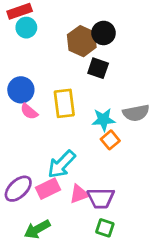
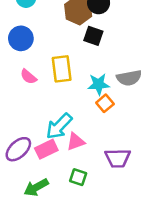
blue circle: (21, 90) -> (21, 38), moved
pink triangle: (79, 194) -> (76, 142), moved
purple trapezoid: (101, 198) -> (118, 158), moved
green square: (105, 228) -> (78, 177), moved

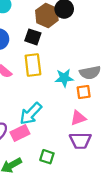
black square: (93, 36) -> (33, 37), moved
orange square: (105, 103) -> (84, 92), moved, turned 32
pink triangle: (76, 142) -> (78, 118), moved

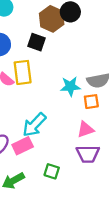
yellow rectangle: (33, 65) -> (23, 72), moved

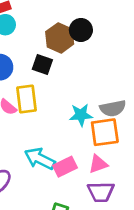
orange square: (91, 102) -> (105, 132), size x1.6
cyan arrow: (34, 125) -> (40, 159), turned 72
pink rectangle: (23, 146) -> (65, 167), moved

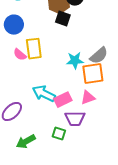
black square: (42, 64) -> (63, 19), moved
gray semicircle: (113, 108) -> (99, 56), turned -30
purple trapezoid: (101, 192) -> (75, 119), moved

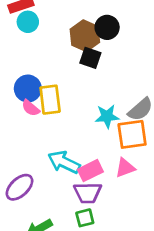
blue circle: (14, 25) -> (28, 89), moved
purple trapezoid: (75, 119) -> (88, 193), moved
green square: (59, 134) -> (85, 218), turned -32

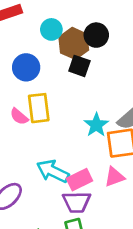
cyan circle: (28, 22) -> (51, 29), moved
blue circle: (28, 89) -> (26, 67), moved
cyan star: (107, 116) -> (96, 125), turned -30

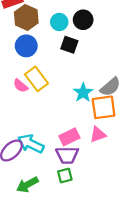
cyan circle: (51, 29) -> (59, 22), moved
brown hexagon: (74, 43) -> (26, 17), moved
yellow rectangle: (39, 108) -> (36, 79), turned -30
cyan arrow: (53, 171) -> (31, 144), moved

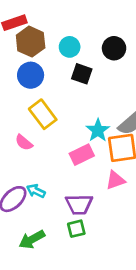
black circle: (83, 20) -> (114, 48), moved
pink semicircle: (21, 86) -> (24, 142), moved
pink rectangle: (69, 137) -> (82, 155), moved
cyan arrow: (31, 144) -> (36, 191), size x0.6

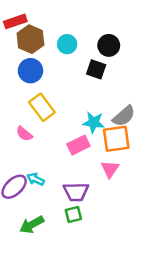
black square: (82, 74) -> (96, 69), moved
cyan star: (98, 130) -> (94, 122), turned -30
pink triangle: (115, 180) -> (110, 169), turned -36

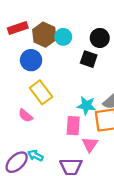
red rectangle: (15, 21) -> (18, 28), moved
brown hexagon: (30, 39) -> (44, 35), moved
pink rectangle: (78, 145) -> (73, 126), turned -60
pink triangle: (110, 169) -> (90, 144), moved

